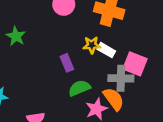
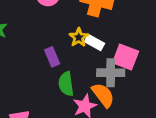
yellow star: (92, 45) -> (79, 37), turned -30
green semicircle: (79, 88) -> (66, 84), turned -75

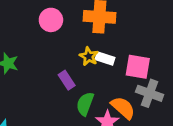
gray cross: (111, 73) -> (150, 93), moved, turned 30
green semicircle: (66, 84) -> (85, 104), turned 40

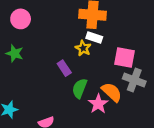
pink circle: (51, 20) -> (21, 19), moved
white rectangle: (105, 58) -> (94, 38), moved

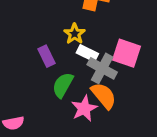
white rectangle: (94, 38) -> (87, 53), moved
gray cross: (134, 80) -> (102, 68), moved

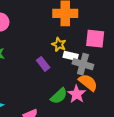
pink square: (126, 53) -> (95, 39), moved
green semicircle: (63, 85) -> (59, 96), moved, turned -150

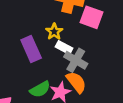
pink square: (95, 39) -> (91, 17), moved
purple rectangle: (43, 64) -> (31, 49), size x1.5

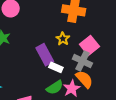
pink square: (91, 17) -> (89, 45), moved, turned 36
white rectangle: (64, 48) -> (56, 67), moved

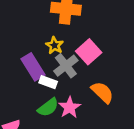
gray cross: (82, 61) -> (66, 66), moved, turned 30
orange semicircle: (84, 79) -> (102, 92), moved

